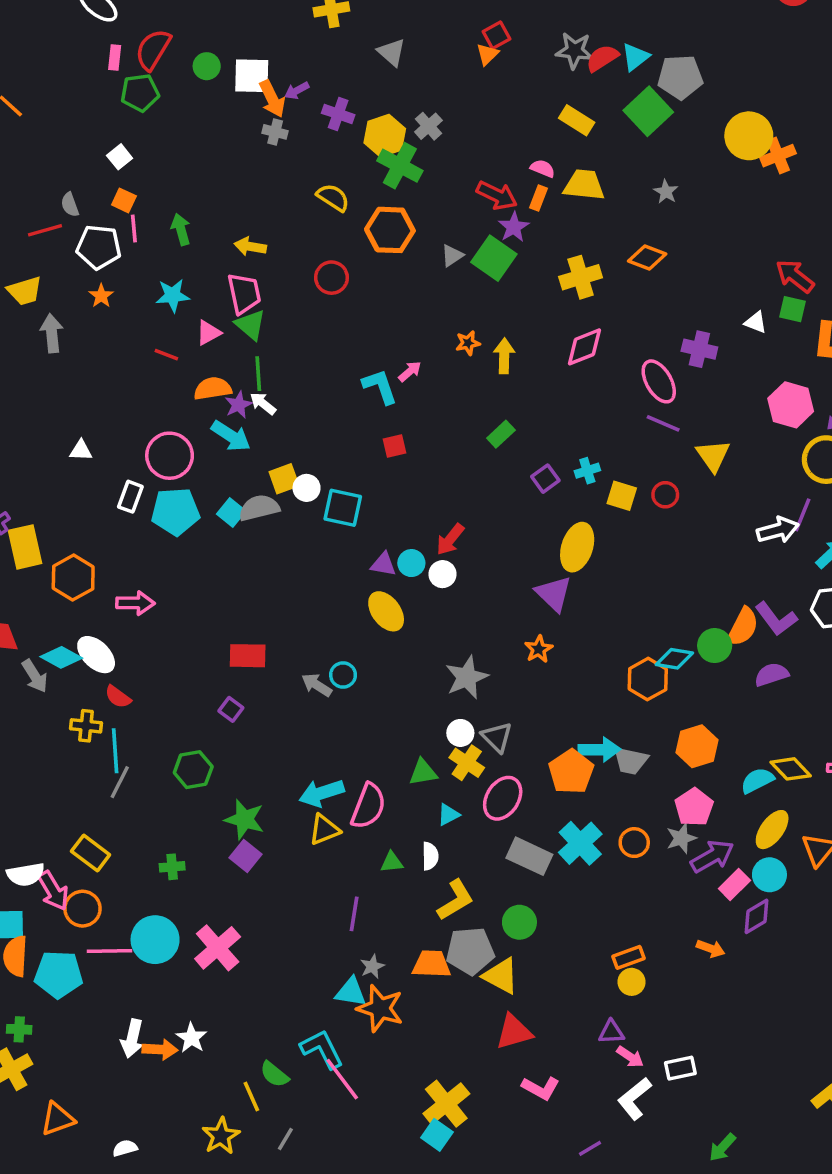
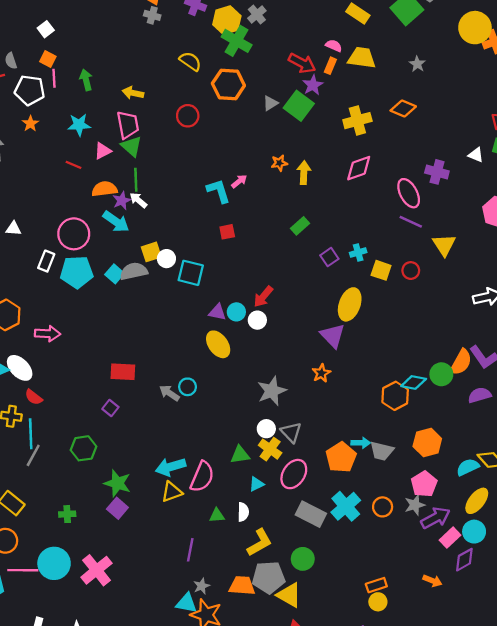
cyan arrow: (599, 750) -> (361, 443), size x0.7

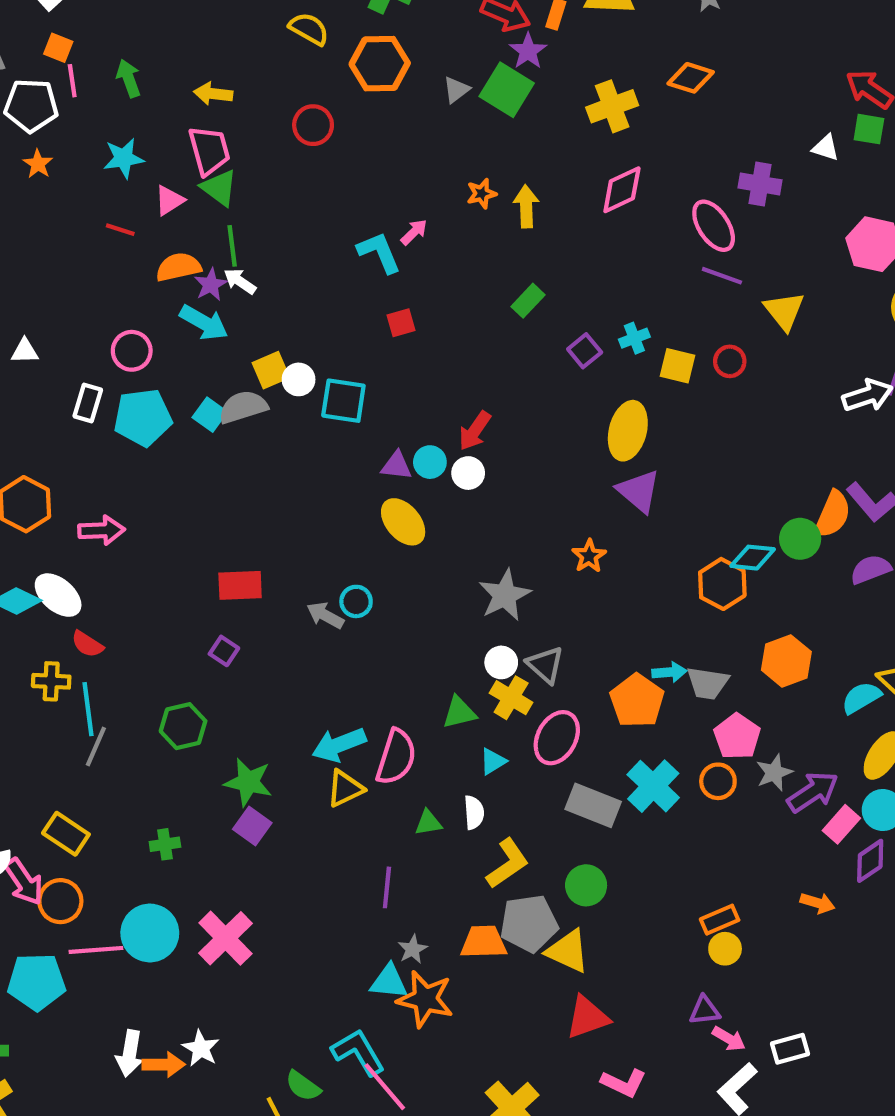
pink circle: (74, 234) -> (132, 351), size x0.7
purple triangle: (333, 336) -> (639, 491), moved
pink pentagon: (424, 484) -> (737, 736), moved

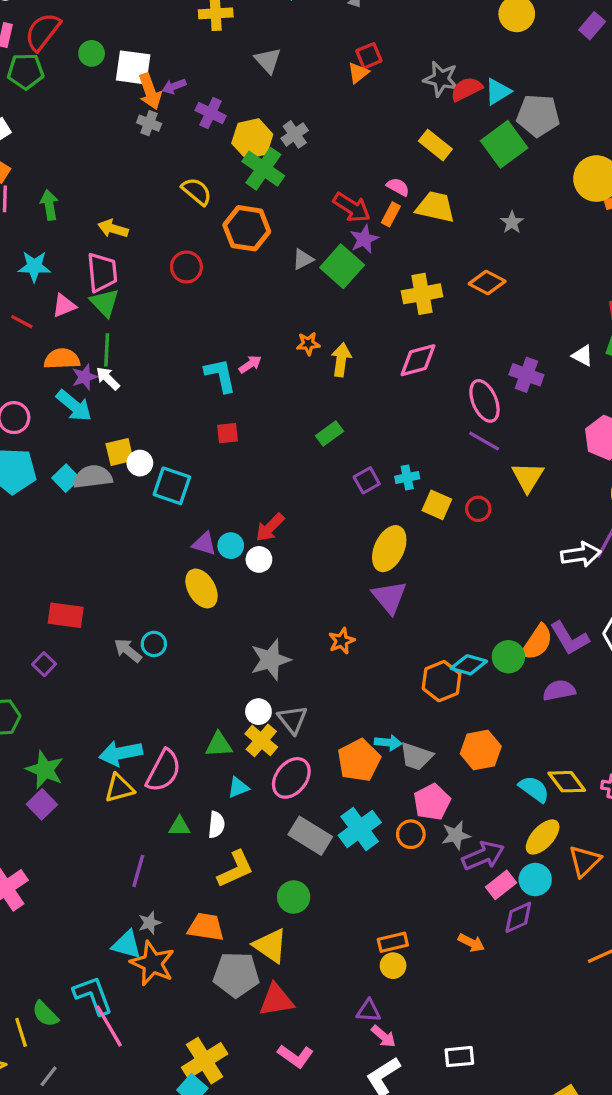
cyan semicircle: (861, 698) -> (534, 789), turned 56
gray pentagon: (529, 923) -> (236, 975), moved
white rectangle: (790, 1049) -> (459, 1057), moved

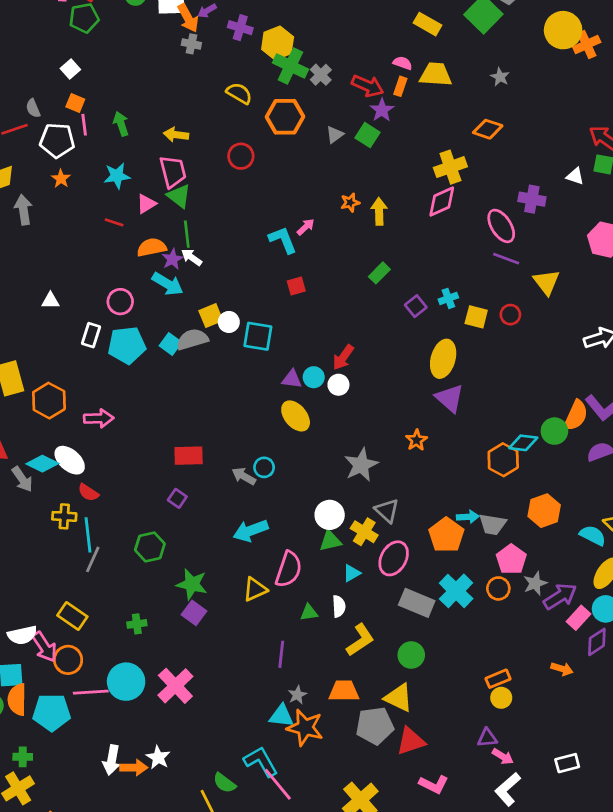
gray cross: (295, 134) -> (321, 75), moved
green square: (342, 266) -> (368, 135), size x0.7
yellow cross: (422, 294) -> (450, 167), moved
white circle: (258, 712) -> (330, 515), moved, size x1.4
cyan arrow: (121, 753) -> (251, 531), moved

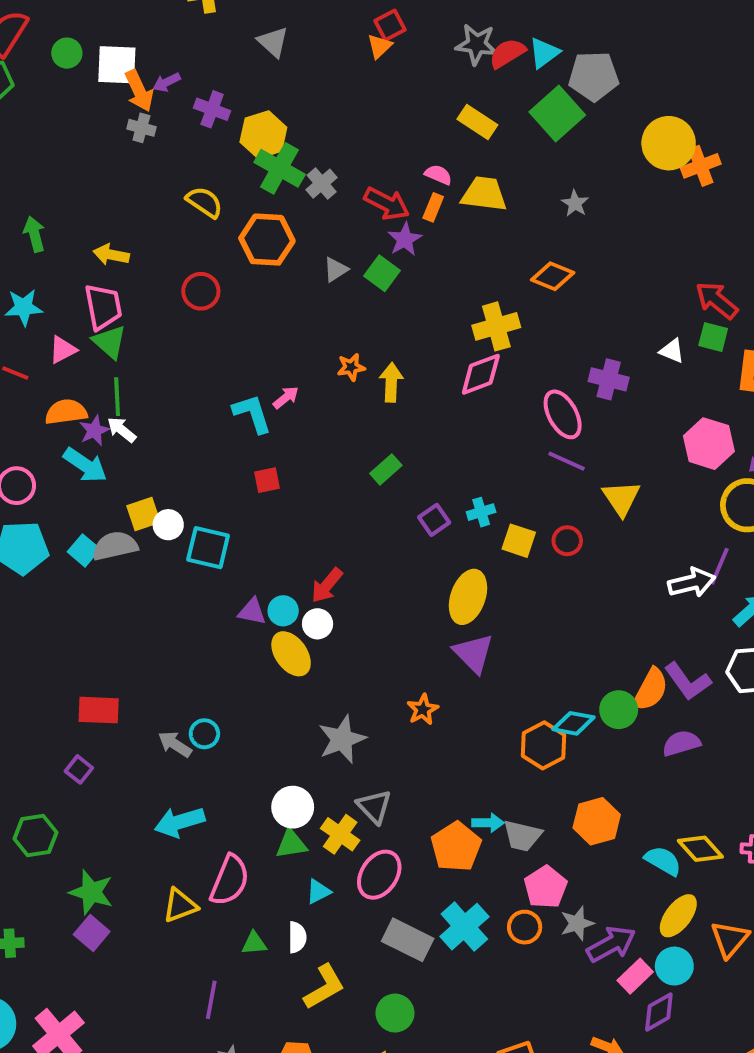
yellow ellipse: (296, 416) -> (291, 654), moved

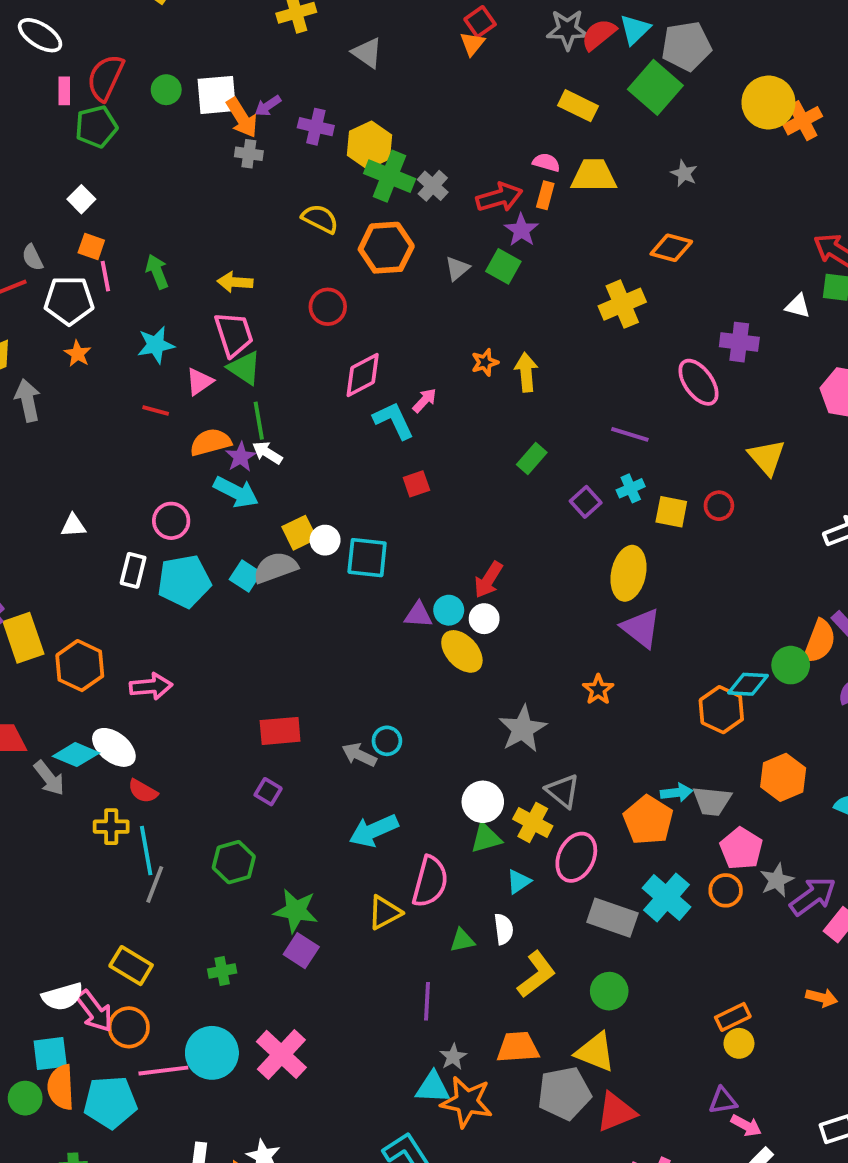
red arrow: (387, 204) -> (499, 197), turned -36
pink diamond: (481, 374) -> (363, 375), moved
purple line: (567, 461) -> (630, 434), moved

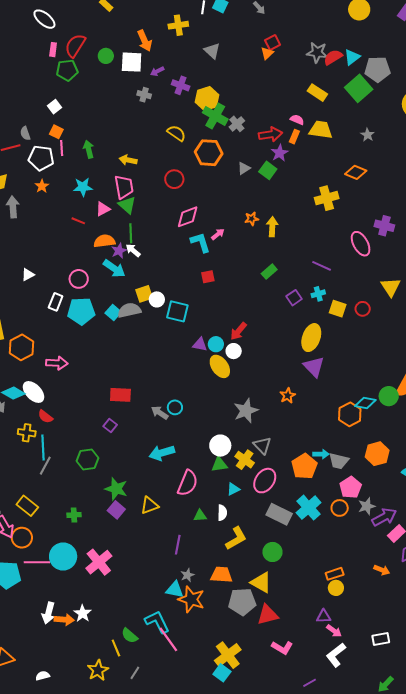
orange arrow: (242, 118) -> (145, 41), moved
white triangle: (73, 526) -> (28, 275), turned -32
yellow triangle: (385, 913) -> (149, 505), moved

